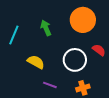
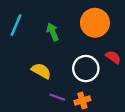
cyan line: (14, 35) -> (16, 25), moved
orange cross: (83, 88) -> (82, 101), moved

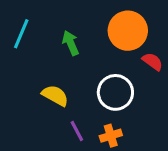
red semicircle: (113, 57) -> (152, 62), moved
purple line: (57, 97) -> (77, 131), turned 42

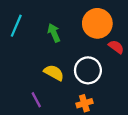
yellow semicircle: (55, 95) -> (54, 73), moved
purple line: (77, 131) -> (36, 100), moved

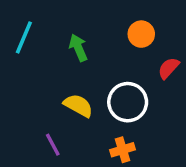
orange circle: (97, 23) -> (141, 34), size x0.6
red semicircle: (116, 47) -> (168, 68), turned -84

